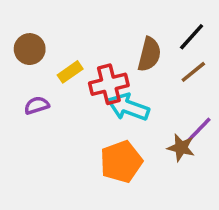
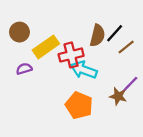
black line: (192, 37) -> (115, 33), moved
yellow rectangle: (70, 72) -> (46, 47), size x1.6
orange pentagon: (121, 162) -> (79, 105), turned -30

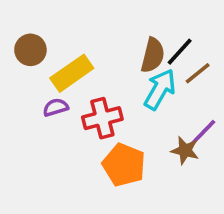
red cross: (71, 55) -> (102, 118), moved
purple semicircle: (24, 69) -> (56, 107), moved
cyan arrow: (84, 70) -> (160, 89), moved, turned 100

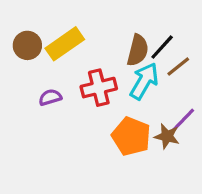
yellow rectangle: (72, 73) -> (65, 44), moved
red cross: (102, 118) -> (99, 88), moved
orange pentagon: (124, 165) -> (131, 136), moved

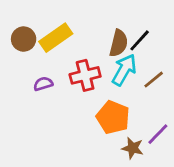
brown line: (178, 67) -> (154, 80), moved
purple line: (183, 120) -> (158, 134), moved
brown star: (167, 136) -> (133, 148), moved

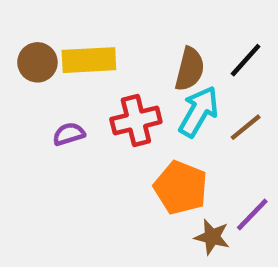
yellow rectangle: (56, 38) -> (89, 60), turned 32
black line: (140, 40) -> (246, 60), moved

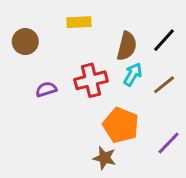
yellow rectangle: (89, 60) -> (79, 22), moved, size x0.7
cyan arrow: (199, 112) -> (133, 74), size x0.7
brown star: (212, 237) -> (104, 158), moved

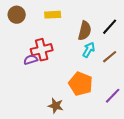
brown circle: (25, 42) -> (17, 15), moved
red cross: (91, 80) -> (42, 50), moved
brown star: (104, 158) -> (56, 106), moved

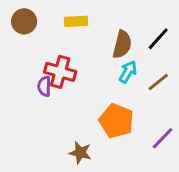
red cross: (42, 50) -> (60, 72), turned 30
purple semicircle: (31, 60) -> (44, 86), turned -72

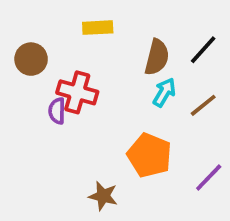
brown circle: (24, 21) -> (31, 59), moved

